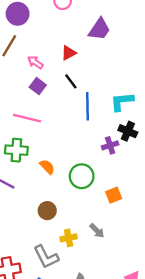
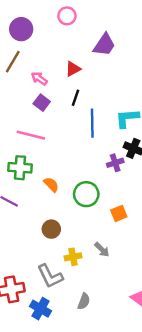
black line: (71, 81) -> (75, 98), turned 56

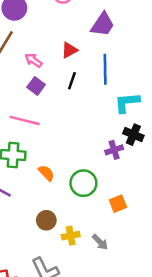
blue line: (92, 123) -> (105, 69), moved
yellow cross: (73, 257) -> (71, 236), moved

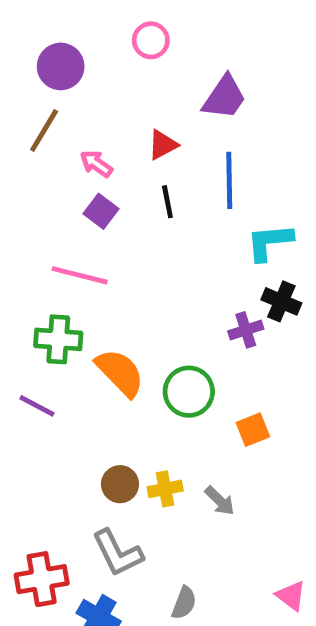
black line: (72, 81) -> (167, 202), turned -30
orange semicircle: (46, 173) -> (120, 373), size x1.6
brown circle: (46, 220) -> (120, 484), moved

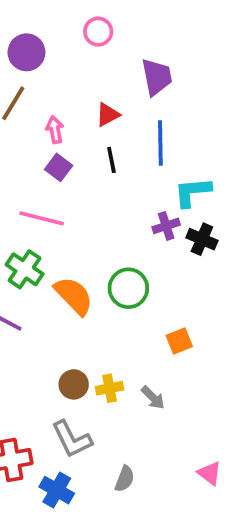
purple trapezoid: (224, 97) -> (157, 77), turned -45
pink arrow: (96, 164) -> (55, 130), turned 44
purple cross: (246, 330) -> (166, 226), moved
green cross: (58, 339) -> (25, 269), turned 30
green circle: (189, 392) -> (128, 288), moved

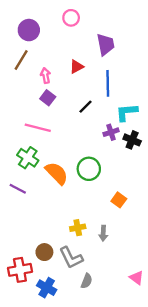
black line: (111, 160) -> (85, 107), moved, turned 56
orange square: (179, 341) -> (119, 200), turned -32
brown circle: (74, 384) -> (44, 252), moved
gray arrow: (153, 398) -> (103, 233), turned 48
gray L-shape: (72, 439) -> (71, 258), moved

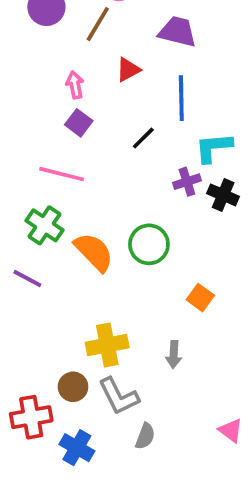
purple trapezoid: (105, 44) -> (177, 32), turned -65
brown line: (21, 60) -> (98, 24), moved
yellow cross: (78, 228) -> (107, 345), moved, size x1.5

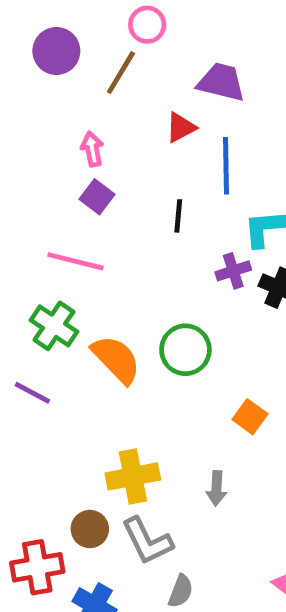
red triangle: (128, 70) -> (181, 127), moved
black line: (143, 138) -> (178, 216), turned -40

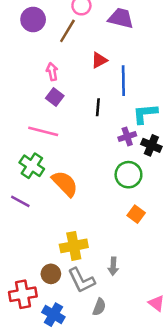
purple trapezoid: (221, 82) -> (121, 18), moved
green circle: (185, 350) -> (128, 175), moved
gray arrow: (216, 488) -> (113, 266), moved

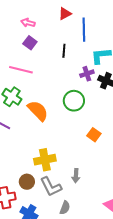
pink arrow: (52, 72) -> (28, 23), turned -64
green circle: (128, 175) -> (74, 101), moved

